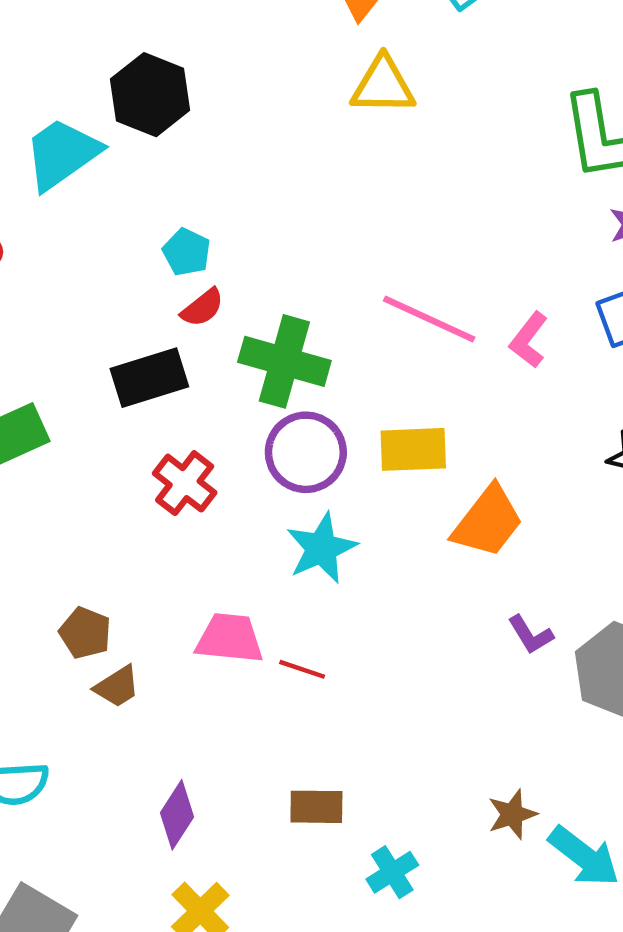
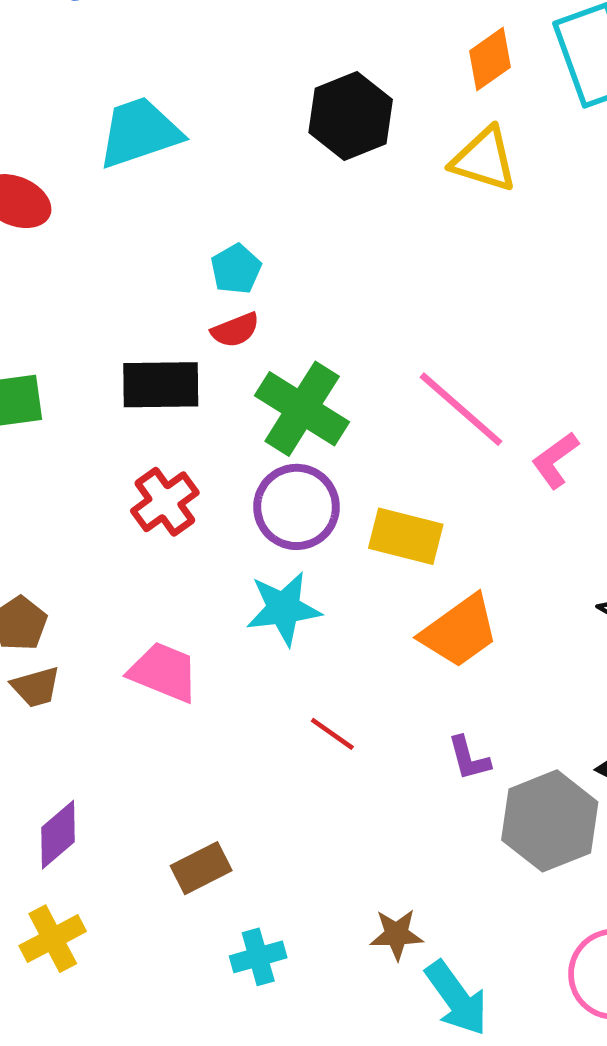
black hexagon: (150, 95) -> (351, 116), moved
red line: (302, 669) -> (332, 734), moved
brown rectangle: (316, 807) -> (201, 868), turned -44

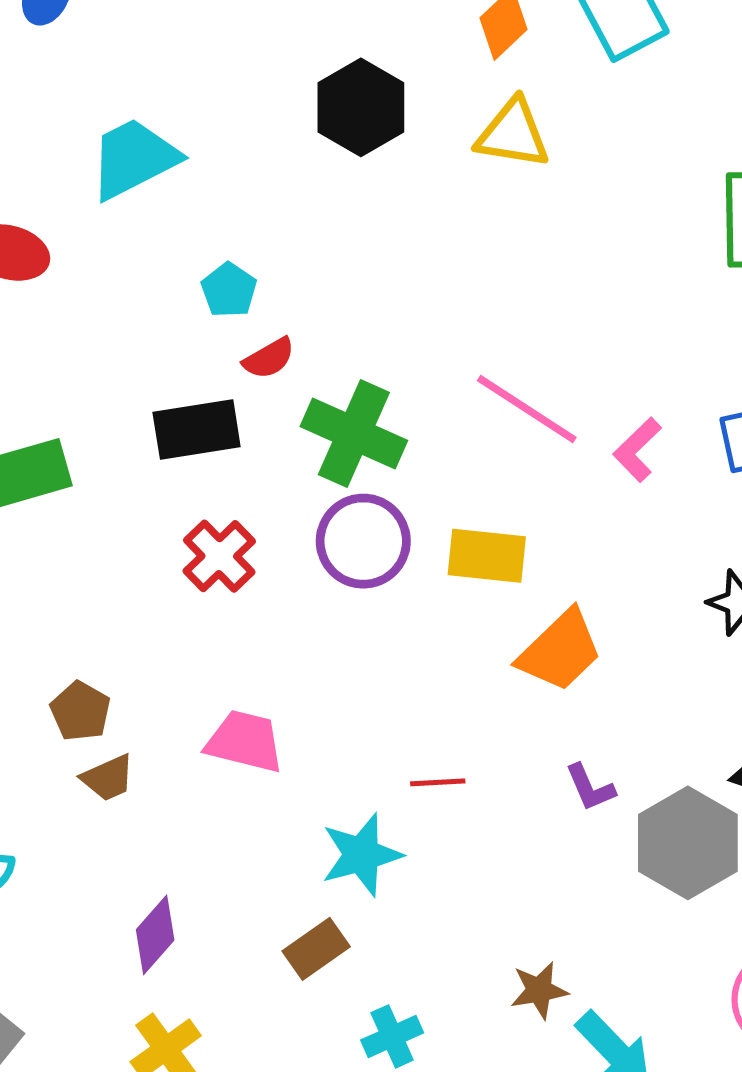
cyan pentagon: (236, 269) -> (229, 290), moved
cyan star: (284, 609) -> (362, 855), moved
red line: (332, 734) -> (438, 782), turned -30

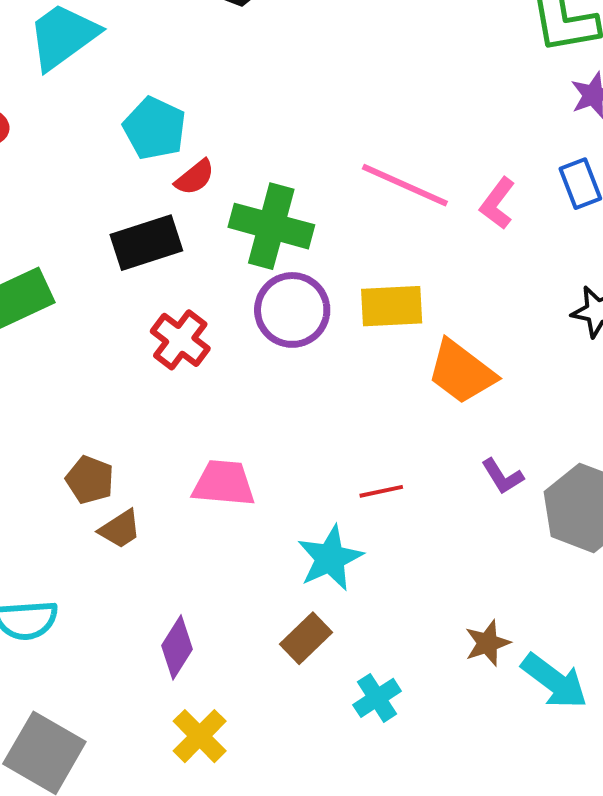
cyan pentagon: (229, 290) -> (155, 128), size x1.4
orange trapezoid: (560, 651) -> (461, 372), turned 90

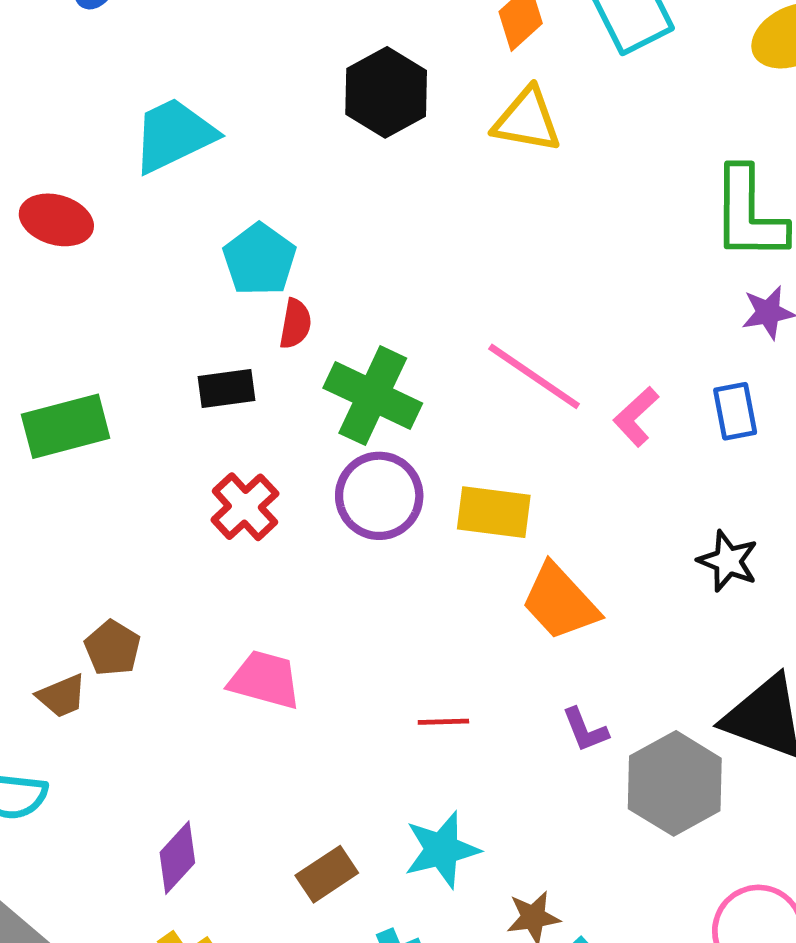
red semicircle: (195, 177) -> (295, 324), turned -51
black rectangle: (146, 243) -> (226, 388), size x0.7
brown trapezoid: (120, 529) -> (62, 696), moved
cyan star: (330, 558) -> (442, 850), moved

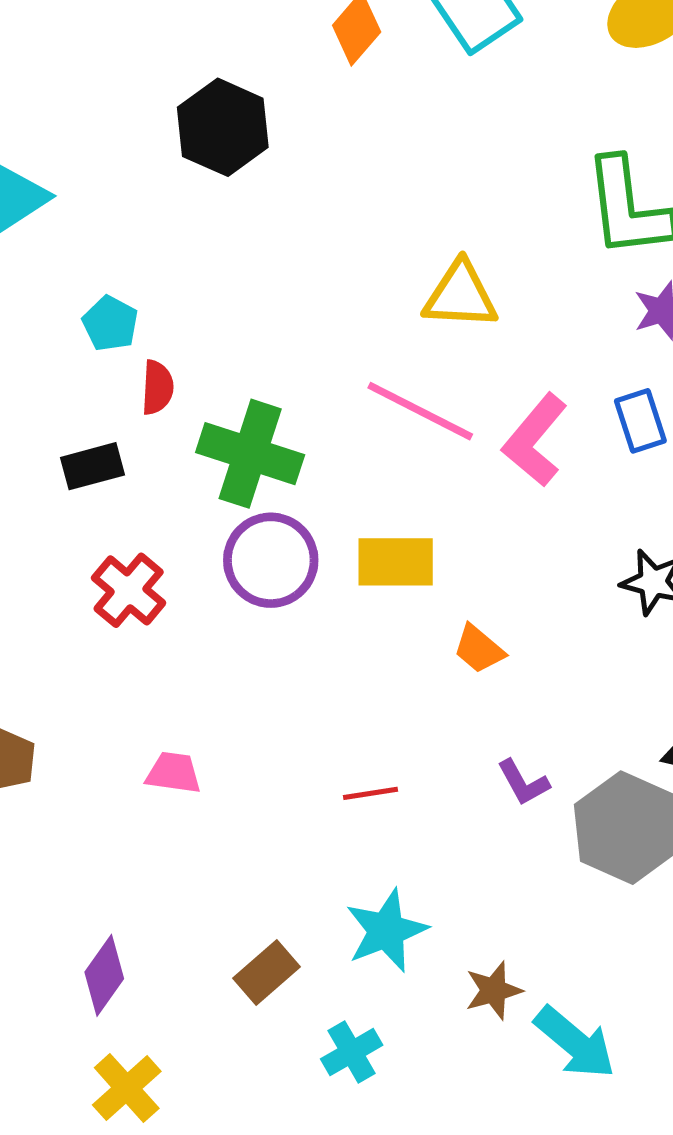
yellow triangle: (527, 120) -> (460, 295), moved
cyan pentagon: (260, 260) -> (110, 324), size x0.7
pink L-shape: (636, 417) -> (535, 440), size x1.4
orange trapezoid: (560, 602) -> (479, 649), size x0.6
pink trapezoid: (265, 680) -> (173, 773), size x0.7

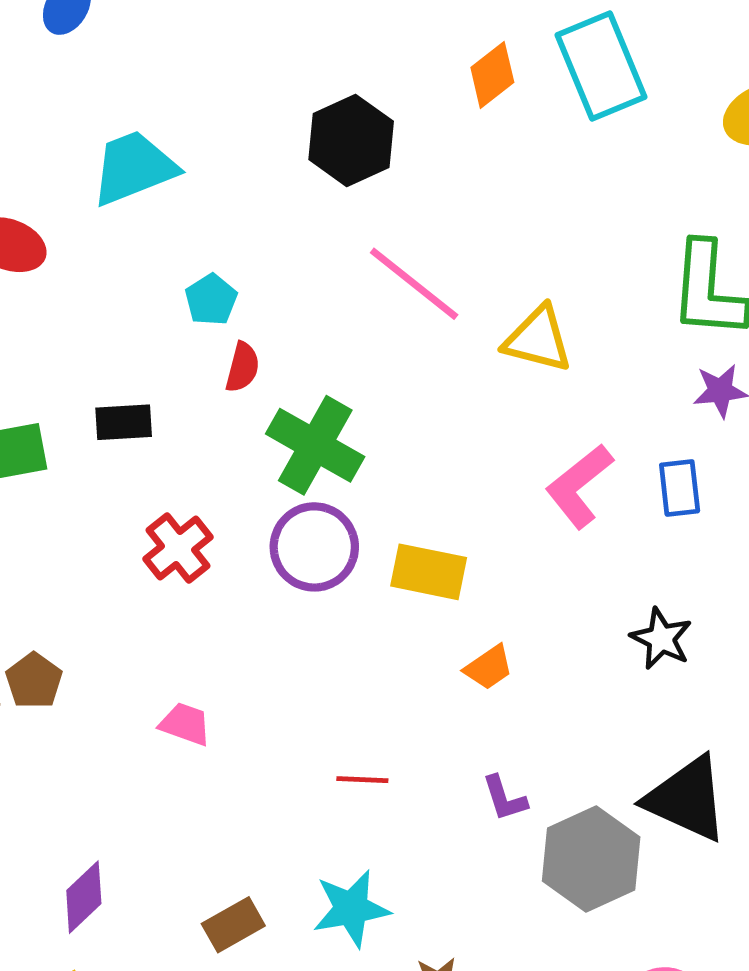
pink line: (420, 411) -> (414, 284), moved
black rectangle: (92, 466) -> (124, 422), moved
orange trapezoid: (479, 649) -> (489, 667), turned -86

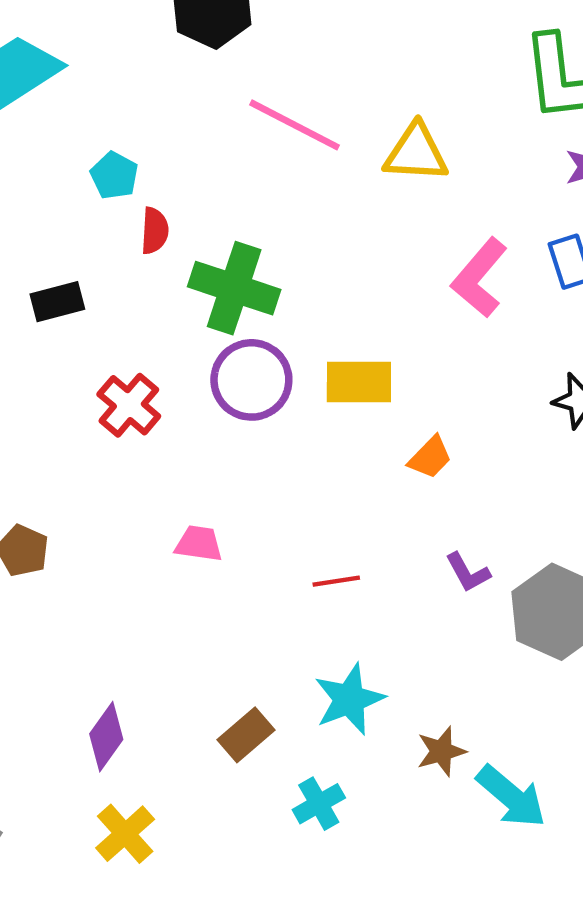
pink trapezoid: (185, 724) -> (199, 544), moved

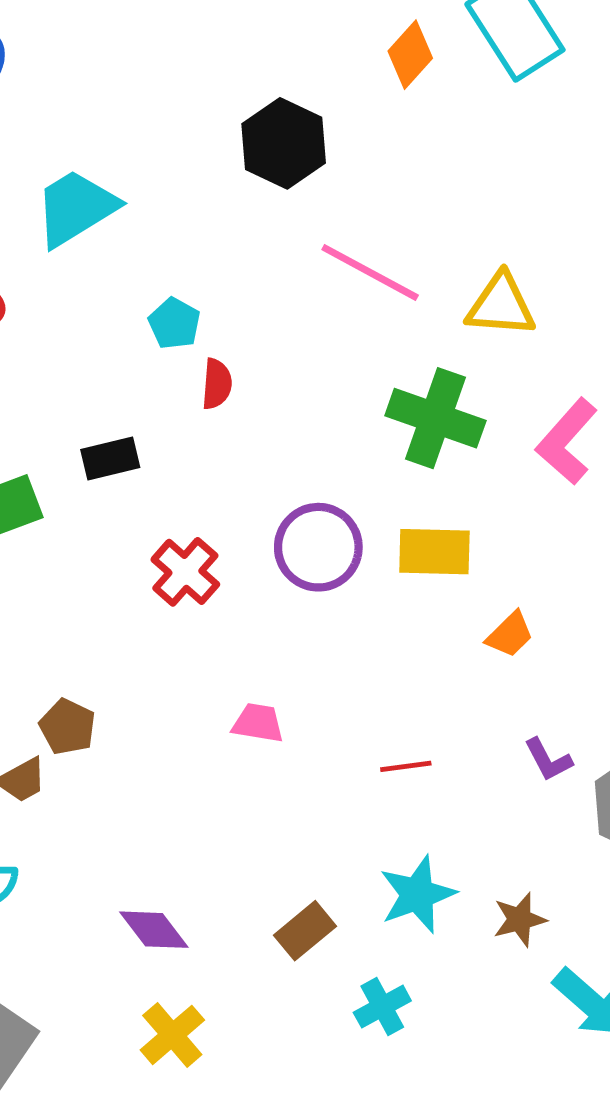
green cross: (234, 288) -> (435, 418), moved
purple diamond: (106, 737) -> (154, 930), turned -74
brown star: (441, 751) -> (520, 920), moved

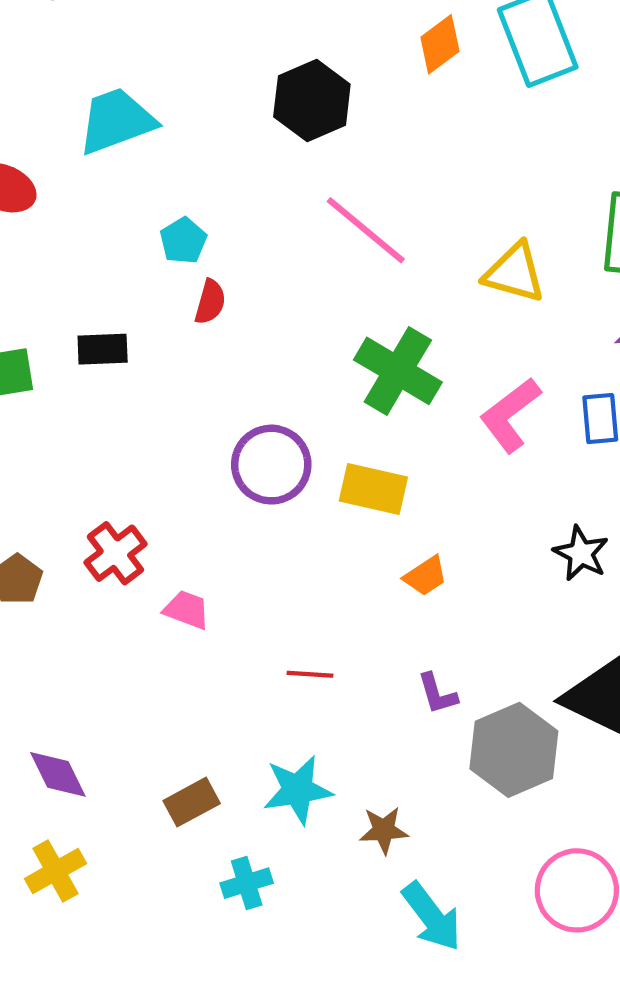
yellow triangle: (501, 305) -> (514, 273), moved
red cross: (185, 572) -> (115, 553), moved

